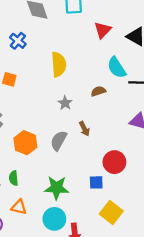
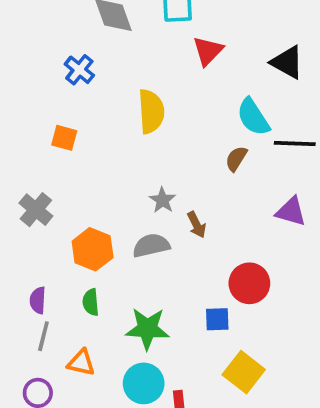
red triangle: (103, 30) -> (208, 51), moved
brown semicircle: (98, 91) -> (236, 159), moved, turned -40
gray star: (65, 103) -> (162, 200), moved
gray semicircle: (59, 141) -> (151, 246), turned 48
green semicircle: (14, 178) -> (91, 302), moved

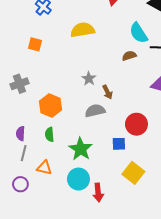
yellow semicircle: (151, 111) -> (83, 30), turned -95
brown semicircle: (236, 159) -> (129, 56), turned 40
gray cross: (36, 210) -> (19, 84), turned 30
gray semicircle: (151, 246) -> (95, 111), moved
green star: (147, 329) -> (81, 149), turned 30

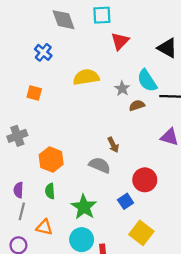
gray star: (89, 79) -> (122, 88), moved
gray semicircle: (95, 111) -> (100, 165), turned 36
blue square: (119, 144) -> (126, 201), turned -32

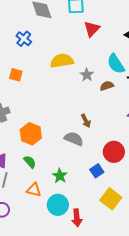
gray star: (122, 88) -> (87, 75), moved
green semicircle: (50, 191) -> (30, 162), turned 144
green star: (84, 207) -> (60, 176), size x0.7
orange triangle: (44, 227) -> (34, 190), moved

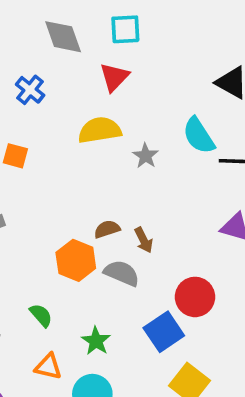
red triangle: (92, 29) -> (114, 77), moved
brown semicircle: (107, 86) -> (107, 229), moved
orange hexagon: (31, 134) -> (76, 260), moved
blue square: (97, 171) -> (164, 332), size x1.5

